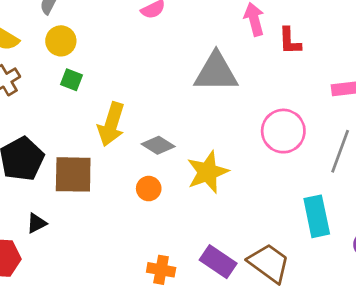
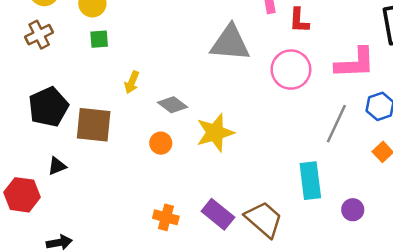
green square: (71, 80) -> (99, 39), turned -30
yellow arrow: (111, 124) -> (132, 82), size x0.6
pink circle: (283, 131) -> (291, 70), moved

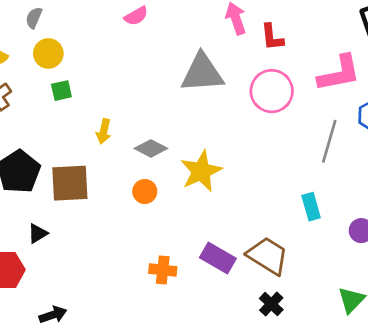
cyan rectangle: (310, 181) -> (311, 207), size x0.7

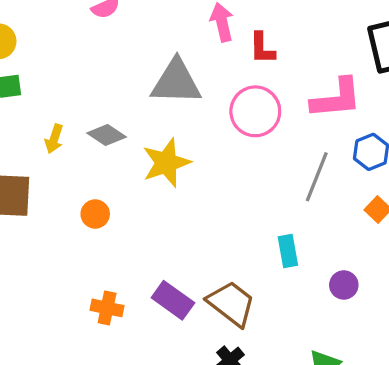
gray diamond: (151, 148) -> (107, 135), moved
yellow star: (201, 171) -> (166, 163), moved

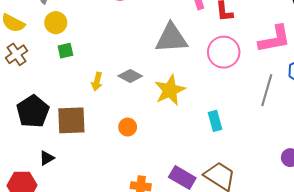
cyan rectangle: (288, 251) -> (215, 121), moved

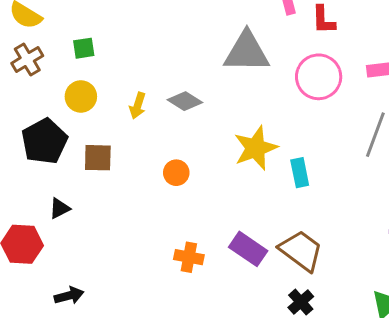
yellow circle: (56, 23) -> (81, 96), moved
green square: (65, 51) -> (84, 48), moved
yellow star: (170, 90) -> (256, 148), moved
brown square: (71, 120) -> (98, 158), size x0.7

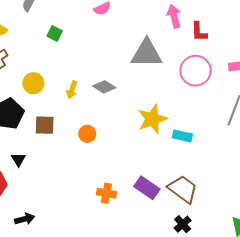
green square: (84, 48) -> (55, 34), moved, turned 35
orange circle: (176, 173) -> (87, 134), moved
cyan rectangle: (300, 173) -> (182, 136), turned -66
black triangle: (60, 208) -> (18, 159), turned -35

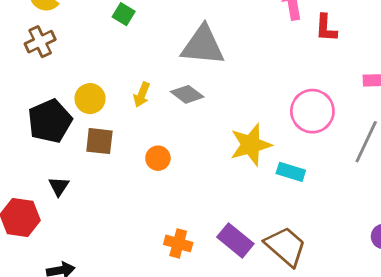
gray triangle: (147, 53) -> (203, 45), moved
pink circle: (196, 71) -> (312, 111), moved
yellow circle: (33, 83) -> (90, 99), moved

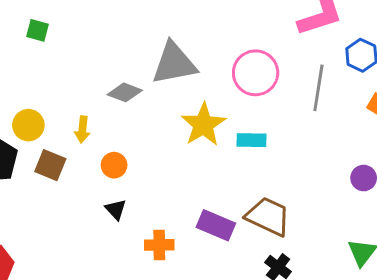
gray triangle: (203, 45) -> (174, 63), moved
yellow arrow: (142, 95) -> (82, 130), moved
brown square: (99, 141) -> (50, 165), turned 32
black triangle: (59, 186) -> (116, 209), moved

